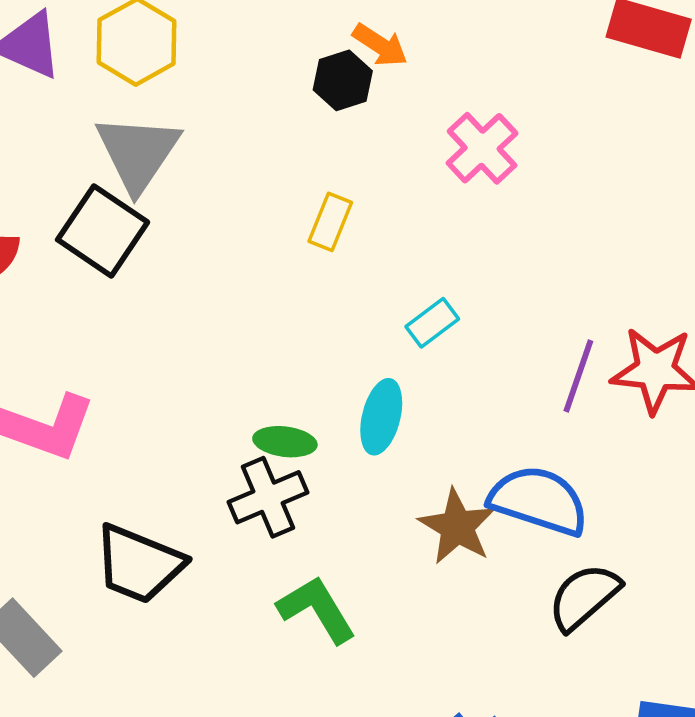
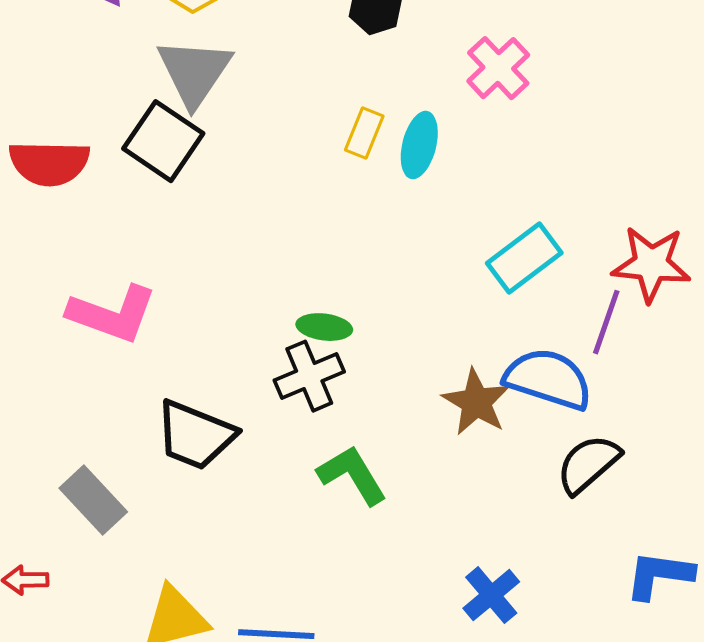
cyan rectangle: (432, 323) -> (524, 258), moved, size x1.6
purple line: (578, 376) -> (606, 322), moved
cyan ellipse: (381, 417) -> (419, 145), moved

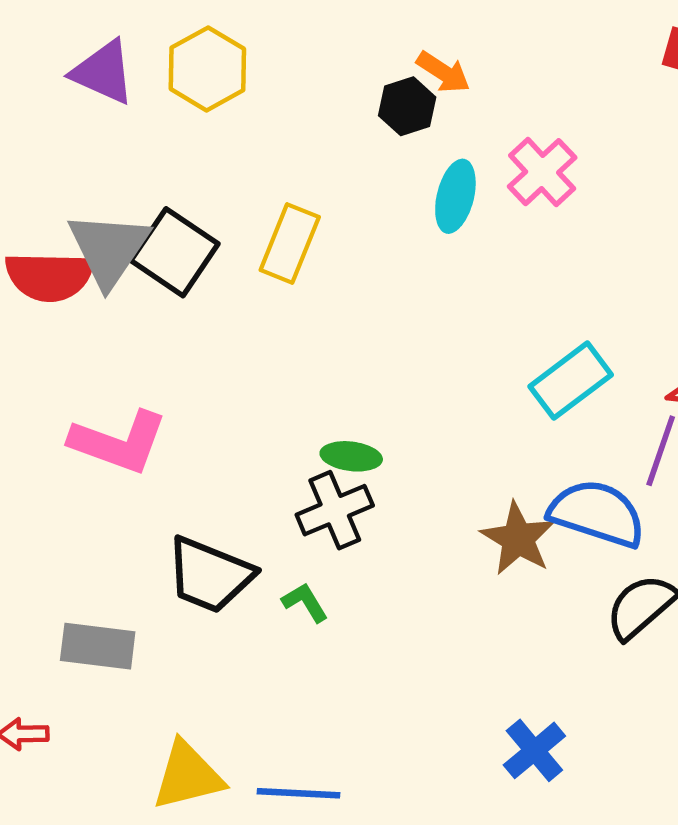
gray triangle: (194, 72) -> (109, 249), moved
yellow rectangle: (364, 133) -> (290, 243), moved, size x1.4
cyan ellipse: (419, 145) -> (455, 196), moved
green L-shape: (352, 475) -> (305, 602), moved, size x0.6
gray rectangle: (93, 500) -> (98, 646), turned -40

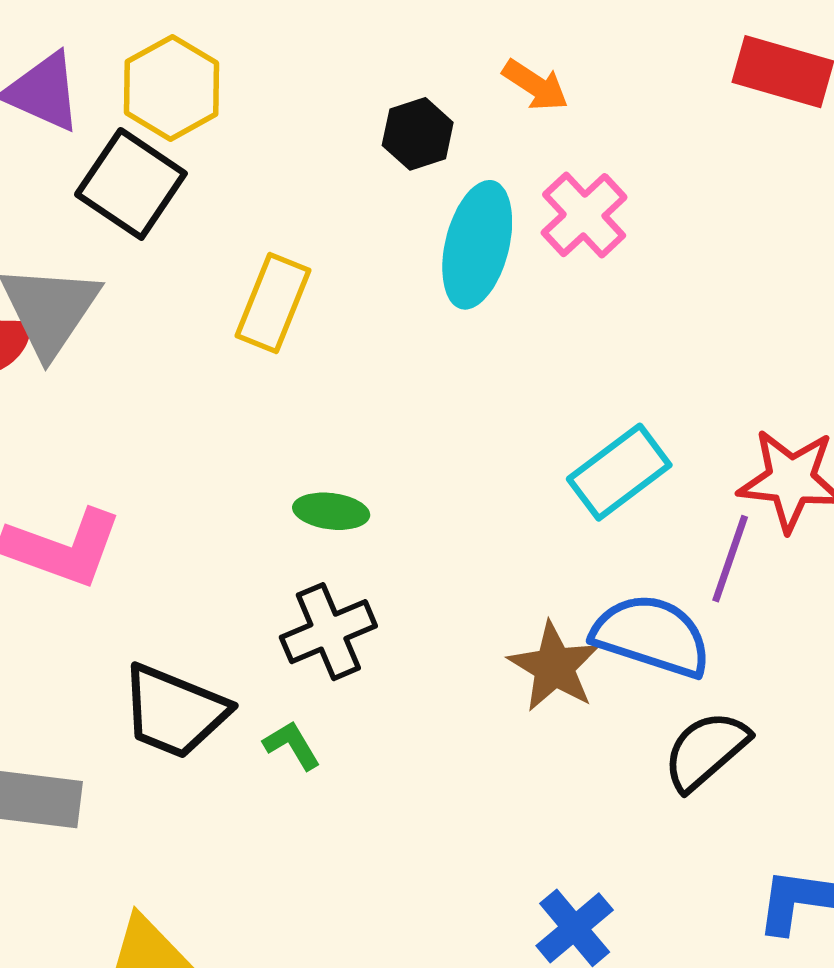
orange arrow: (443, 72) -> (535, 85), moved
cyan ellipse: (455, 196) -> (477, 245), size x1.4
black square: (174, 252) -> (131, 184), moved
green ellipse: (351, 456) -> (331, 511), moved

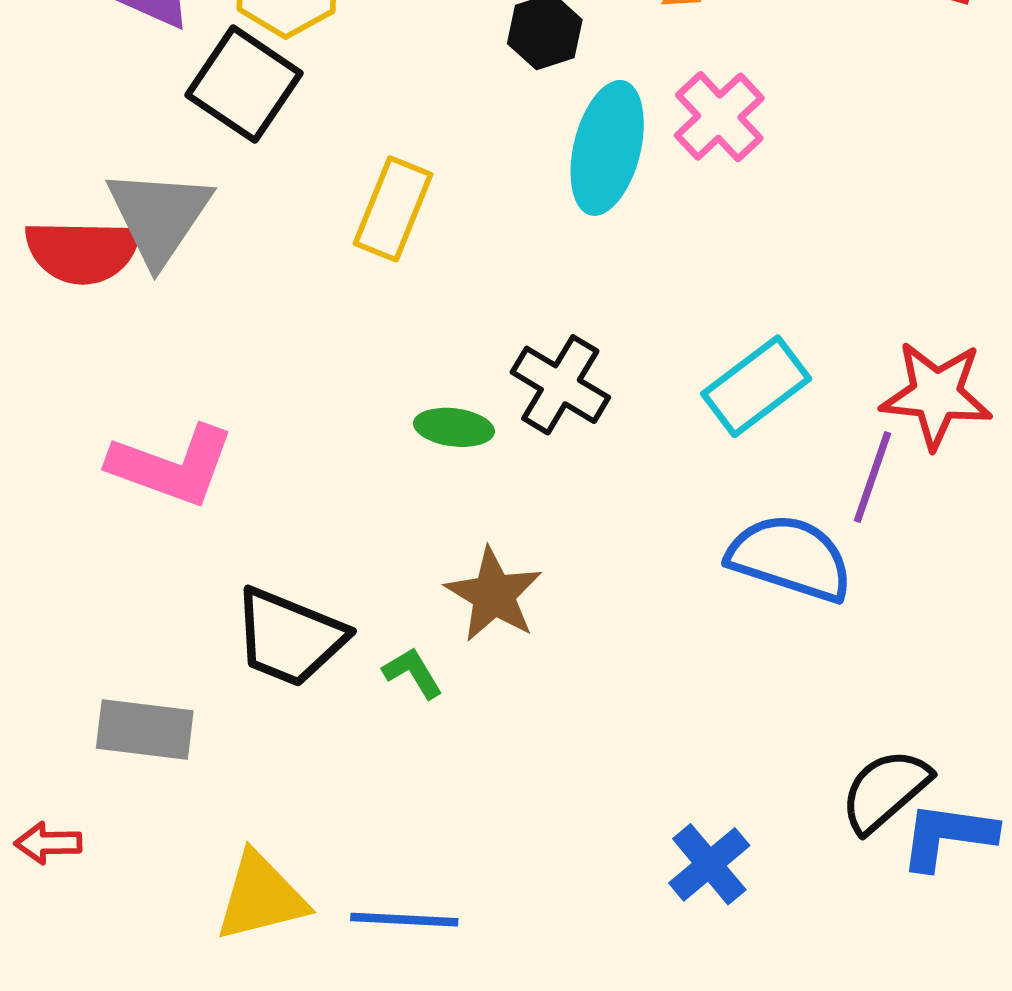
black cross: (328, 632) -> (560, 385), moved, turned -36
brown star: (554, 667) -> (494, 595), moved
black semicircle: (706, 751) -> (885, 791), moved

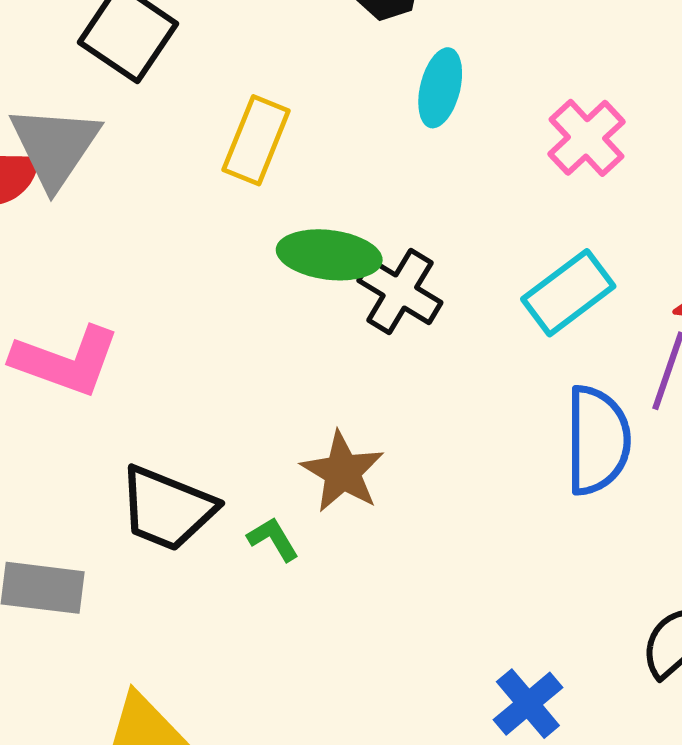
pink cross: (719, 117) -> (587, 138), moved
cyan ellipse: (607, 148) -> (440, 88), size x0.7
green ellipse: (454, 427) -> (329, 255), moved, size x1.5
blue semicircle: (790, 558) -> (597, 440), turned 72

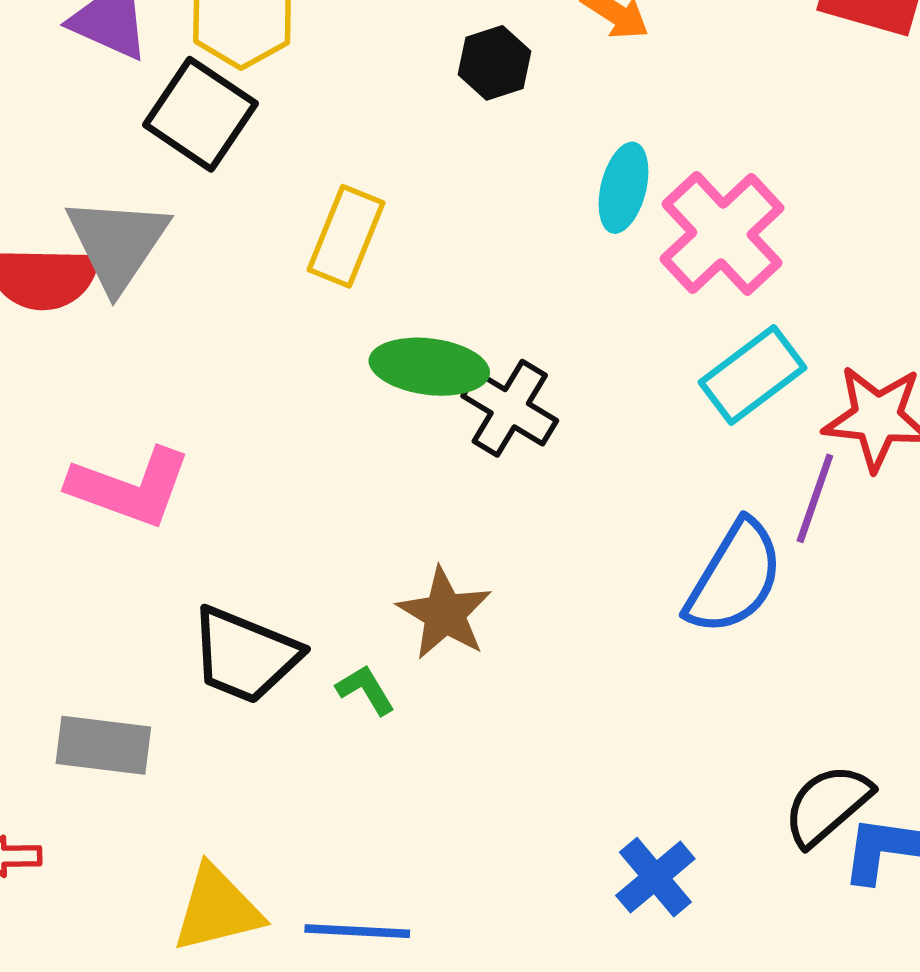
cyan ellipse: (440, 88) -> (623, 188), moved
pink cross: (587, 138) -> (722, 233), size x1.4
cyan rectangle: (568, 293) -> (752, 375), moved
blue semicircle: (597, 440) -> (734, 577), turned 31

